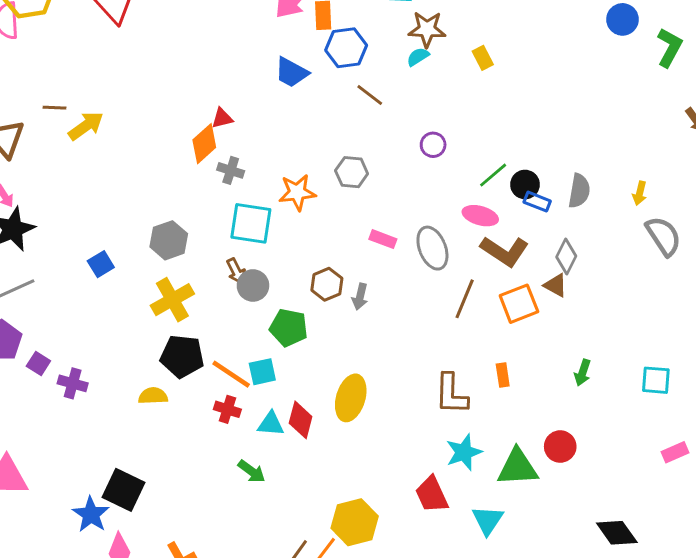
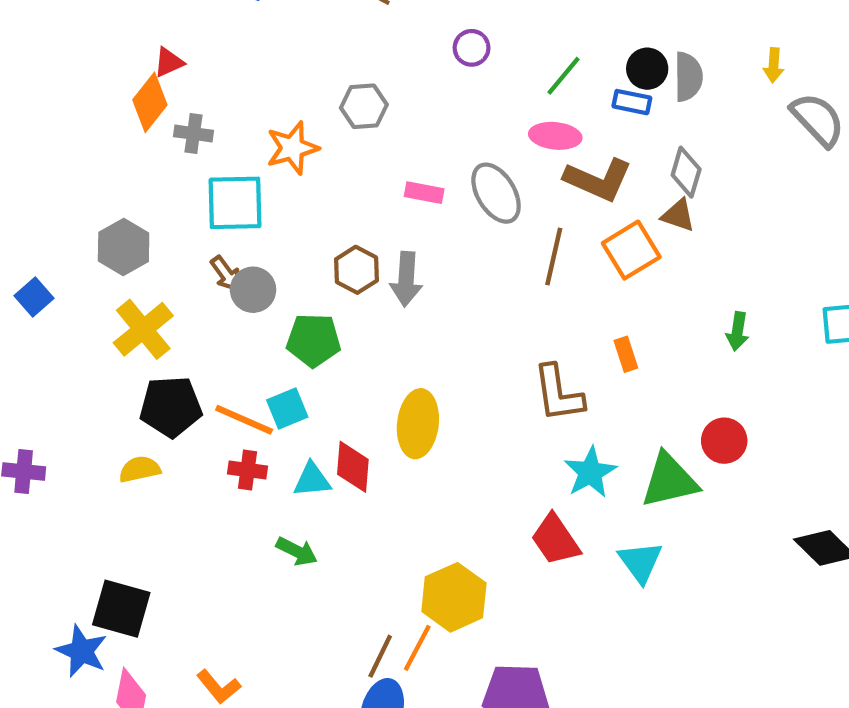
black circle: (525, 185) -> (647, 69), moved
gray arrow: (360, 297) -> (406, 279), size x1.4

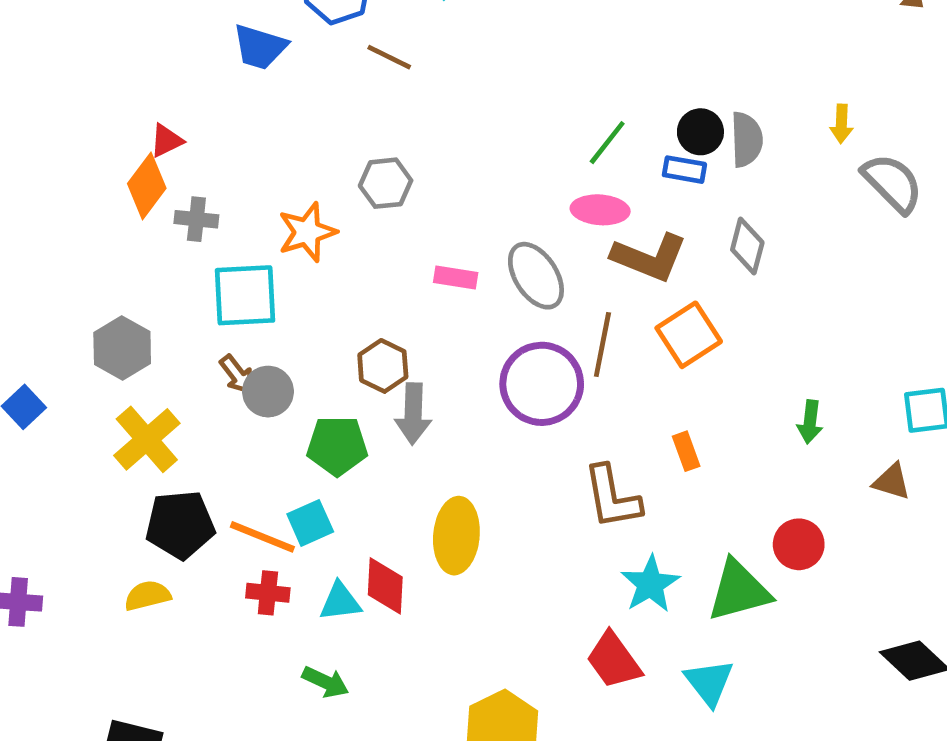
purple circle: (472, 48) -> (542, 384), moved, size x2.0
brown triangle: (678, 215) -> (892, 481), moved
gray arrow: (406, 279) -> (413, 414), moved

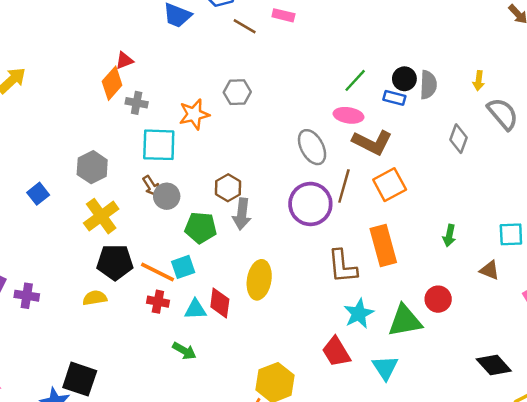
gray diamond: (747, 246) -> (459, 139), moved
pink rectangle: (456, 278) -> (283, 15), moved
orange rectangle: (686, 451) -> (383, 245), size x2.0

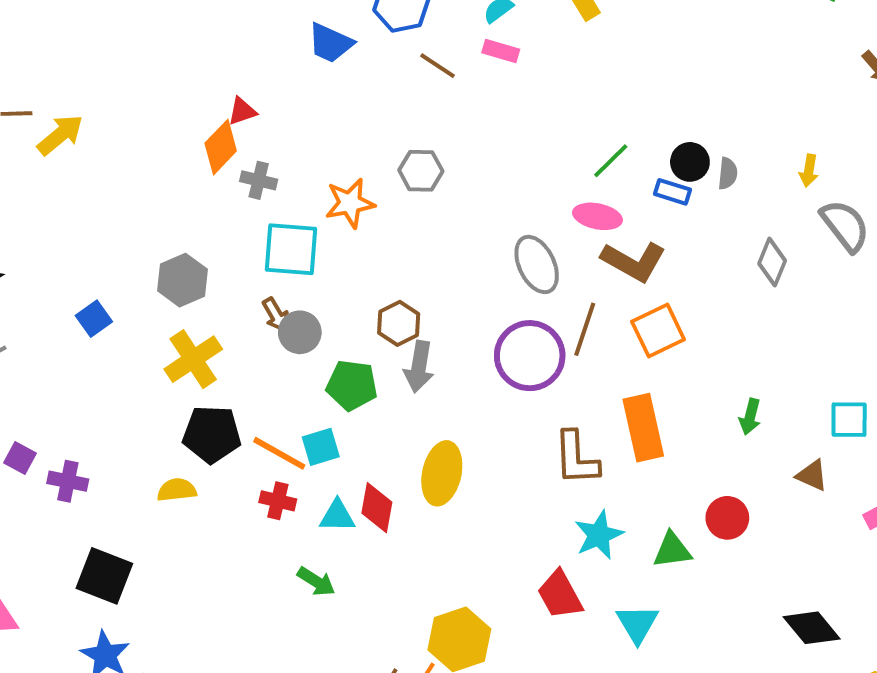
gray semicircle: (428, 85) -> (728, 173), size x0.7
green triangle: (405, 321) -> (672, 550), size x0.7
black square: (80, 379) -> (104, 576), moved

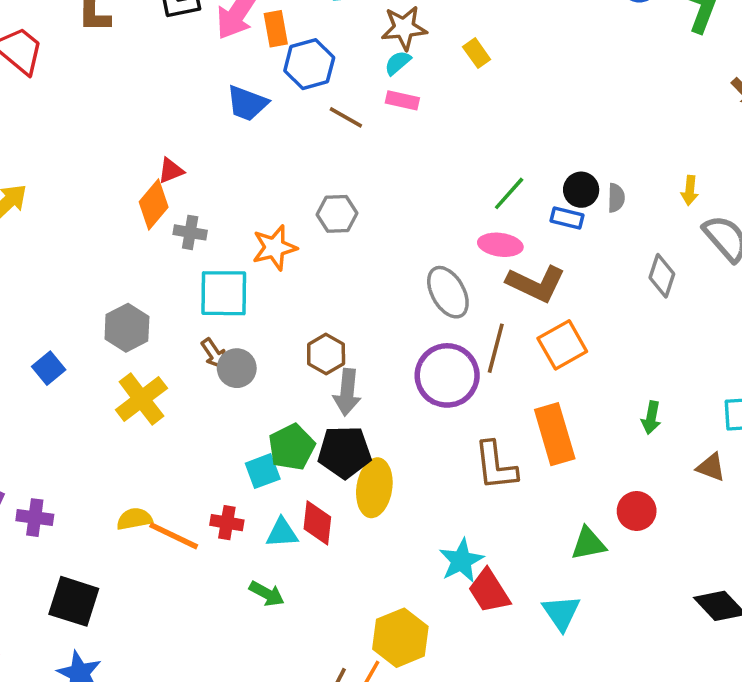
green pentagon: (352, 385) -> (292, 447), moved, turned -30
black pentagon: (212, 434) -> (344, 452), moved
orange line: (279, 453) -> (174, 536), moved
cyan star: (599, 535) -> (461, 561), moved

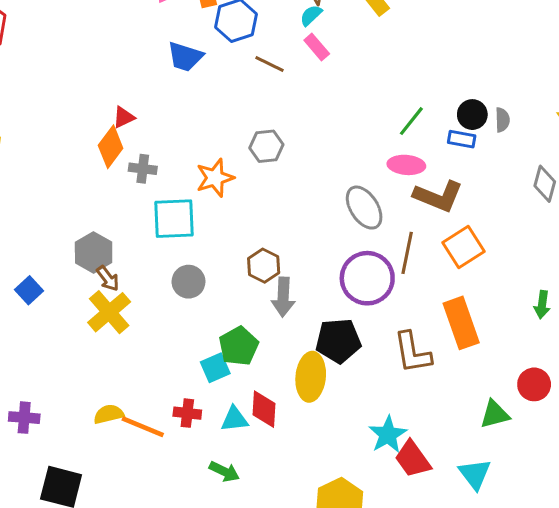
pink rectangle: (402, 100) -> (317, 47), turned 40
brown arrow: (214, 354) -> (108, 278), moved
black pentagon: (344, 452) -> (338, 341), moved

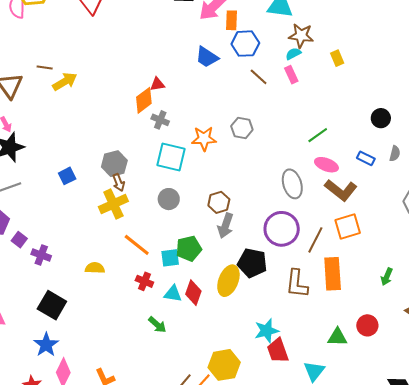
black circle: (472, 115) -> (381, 118), moved
green line: (411, 121) -> (318, 135), moved
brown line: (407, 253) -> (315, 240), moved
orange line: (143, 427) -> (137, 245), moved

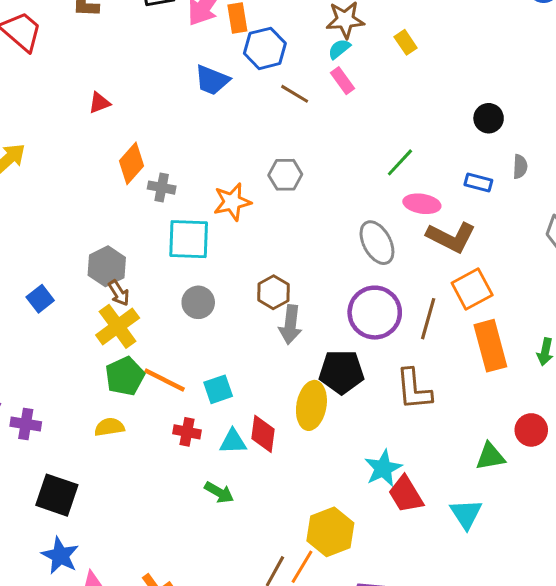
red triangle: (157, 84) -> (99, 103), moved
green pentagon: (189, 248) -> (125, 376), moved
orange rectangle: (333, 274) -> (490, 346), moved

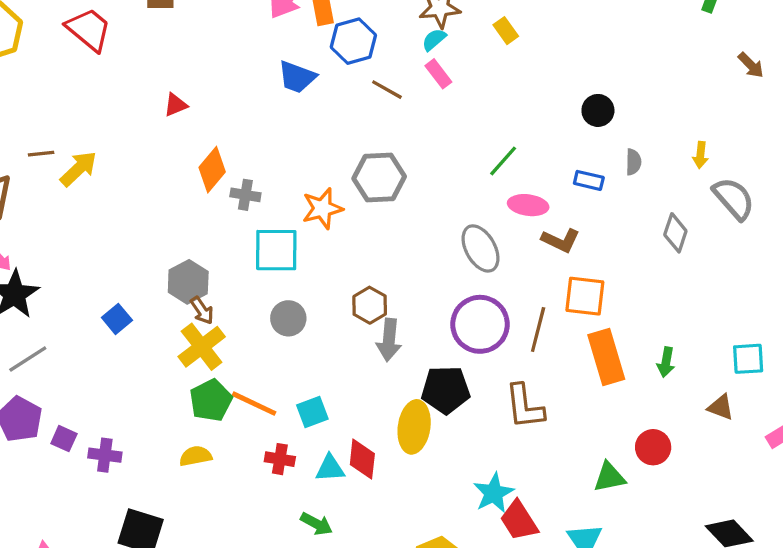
gray hexagon: (285, 175) -> (379, 178), size x1.4
brown L-shape: (451, 237) -> (561, 240), size x0.7
orange square: (472, 289) -> (585, 296), turned 36

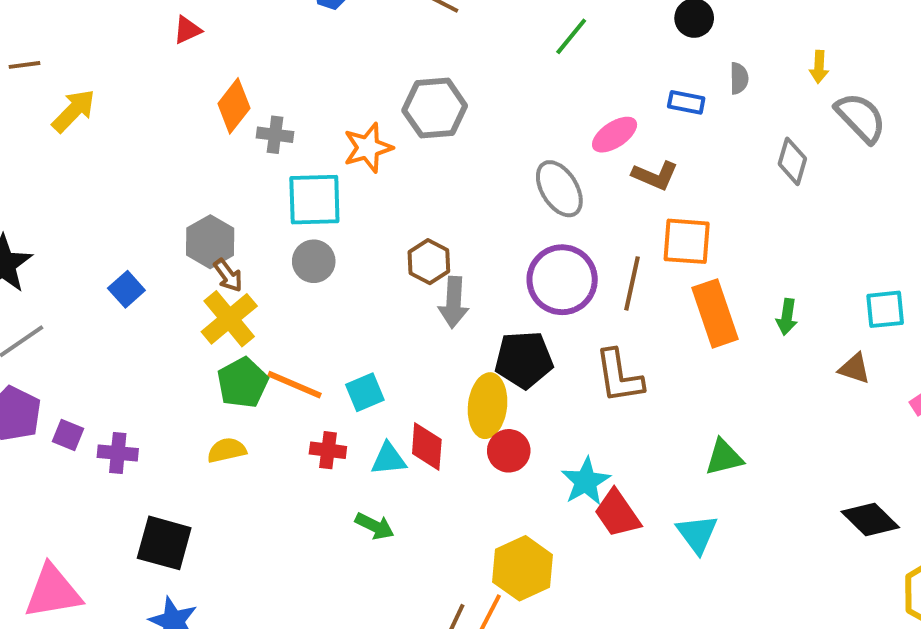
brown line: (41, 154) -> (25, 65), moved
green line: (503, 161) -> (571, 36), moved
pink ellipse: (528, 205) -> (615, 135), turned -39
gray circle: (288, 318) -> (314, 261), moved
red circle: (653, 447) -> (509, 451), moved

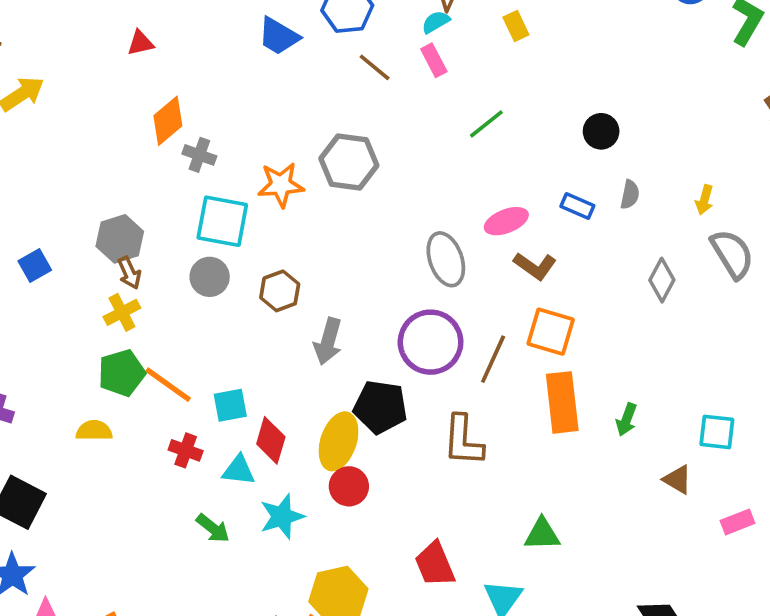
brown hexagon: (429, 262) -> (280, 291), moved
yellow cross: (229, 319) -> (122, 312), size x0.7
red diamond: (427, 447) -> (271, 440), moved
cyan star: (586, 481) -> (282, 517), moved

